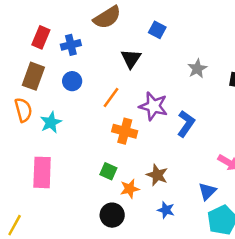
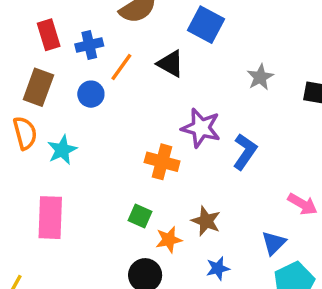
blue square: (157, 30) -> (206, 25), size x1.5
red rectangle: (41, 37) -> (49, 35), turned -40
black triangle: (131, 59) -> (170, 64), turned -35
orange line: (111, 97) -> (121, 67), moved
blue star: (166, 210) -> (218, 268), turned -30

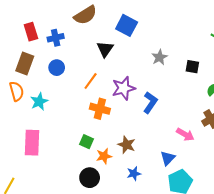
black triangle: (170, 64) -> (105, 49), turned 36
orange line: (121, 67) -> (91, 81), moved
purple star: (201, 128) -> (124, 88), turned -30

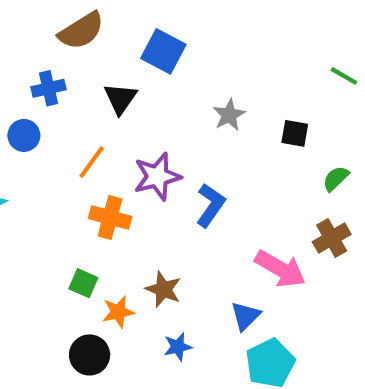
blue cross: (56, 38) -> (48, 88), moved
pink arrow: (185, 134) -> (280, 269), size x1.4

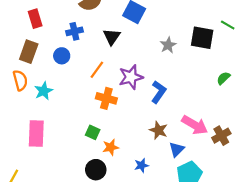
black square: (295, 133) -> (202, 38), moved, size x1.6
brown cross: (332, 238) -> (221, 136), moved
brown star: (163, 289) -> (159, 130), moved

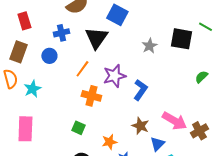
black triangle: (112, 37) -> (96, 38), size x1.4
orange star: (111, 147) -> (109, 142), moved

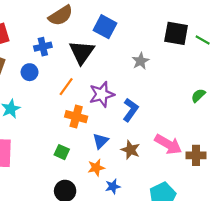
black square: (181, 39) -> (176, 33), moved
brown cross: (199, 131) -> (196, 155), turned 30
blue triangle: (157, 144) -> (101, 141), moved

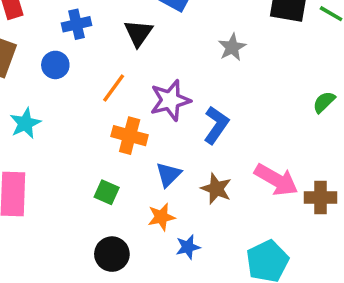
black triangle: (82, 52) -> (138, 33), size x0.7

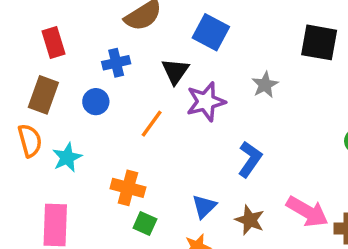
purple star: (170, 100) -> (206, 102), moved
orange cross: (130, 136) -> (128, 188), moved

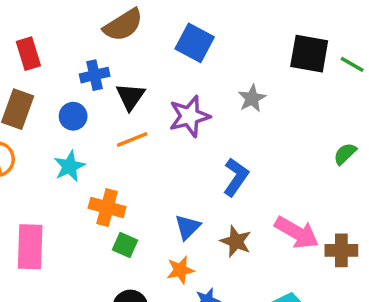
black triangle: (175, 71) -> (130, 97), moved
orange line: (152, 124) -> (132, 139), turned 32
cyan star: (67, 157) -> (70, 166), moved

